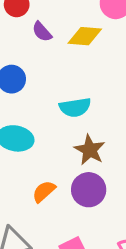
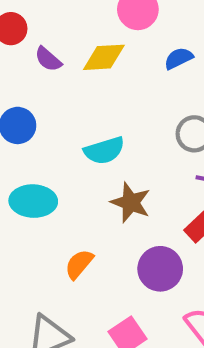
purple circle: (89, 190) -> (160, 269), moved

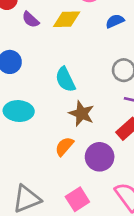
cyan semicircle: (104, 150) -> (65, 79), turned 80
orange semicircle: (79, 264) -> (64, 146), moved

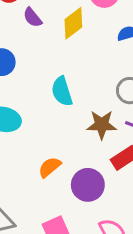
yellow diamond: (67, 19) -> (73, 23), turned -44
brown star: (82, 114) -> (102, 125), moved, turned -30

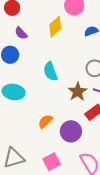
purple semicircle: (32, 17) -> (21, 33), moved
brown star: (102, 125) -> (78, 92), turned -30

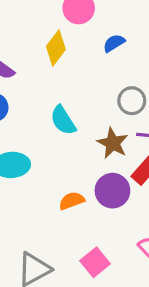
orange semicircle: (45, 121) -> (72, 201), turned 35
purple circle: (71, 131) -> (112, 191), moved

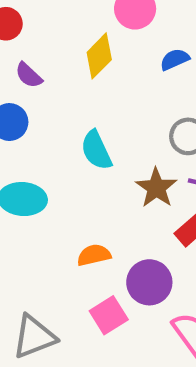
purple circle: (112, 191) -> (149, 282), moved
pink square: (95, 262) -> (109, 315), moved

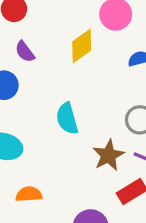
orange semicircle: (94, 255) -> (29, 194), moved

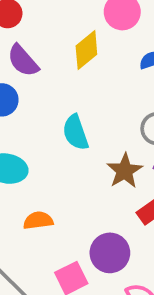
purple semicircle: (25, 52) -> (23, 61), size x1.4

